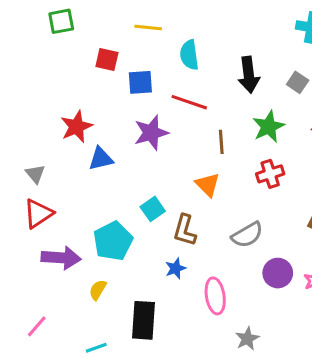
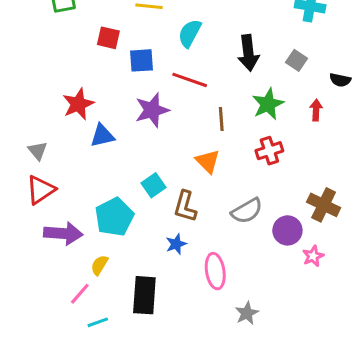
cyan semicircle: (189, 55) -> (190, 33), turned 36
purple circle: (278, 273) -> (287, 230), moved
pink line: (37, 326) -> (80, 294), moved

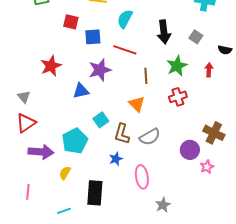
blue triangle: (102, 136) -> (81, 91), moved
gray semicircle: (247, 211) -> (150, 137), moved
pink line: (80, 294) -> (28, 192), moved, turned -35

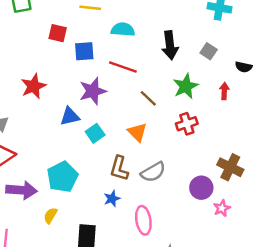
cyan semicircle: (125, 19) -> (123, 30), turned 66
brown line: (146, 76) -> (148, 98), turned -42
cyan square: (101, 120) -> (95, 133), moved

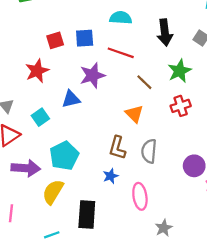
red square: (58, 33) -> (55, 40), moved, turned -30
cyan square: (95, 133) -> (40, 117), moved
gray semicircle: (153, 172) -> (149, 151), turned 125
yellow semicircle: (50, 215) -> (53, 192), size x1.6

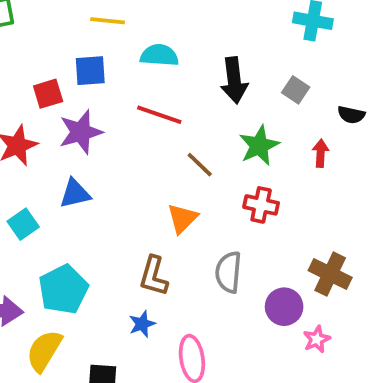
blue square: (85, 38) -> (90, 71), moved
purple star: (92, 75) -> (81, 132), moved
red cross: (181, 106) -> (261, 205), turned 30
orange triangle: (134, 114) -> (182, 218), turned 30
gray semicircle: (149, 151) -> (228, 272), moved

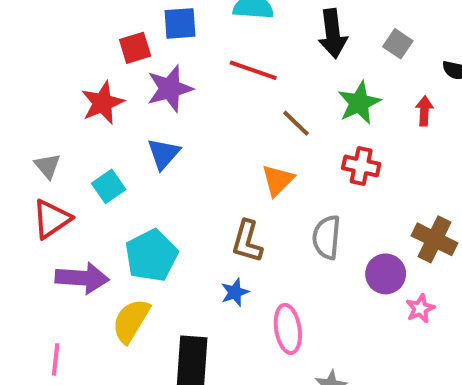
blue triangle: (75, 193) -> (164, 154), turned -36

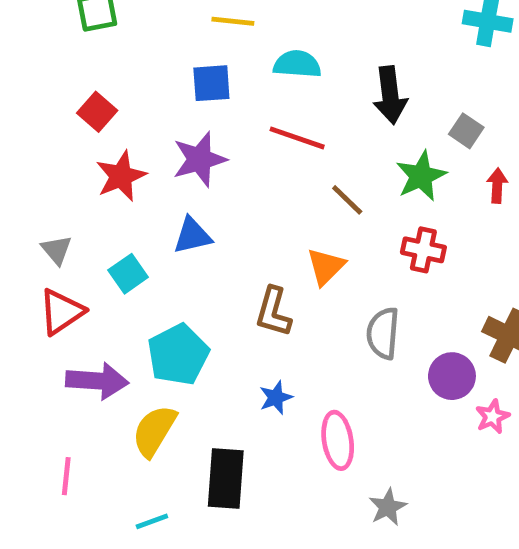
gray square: (398, 44) -> (466, 131), moved
red square: (135, 48) -> (97, 112), moved, turned -32
blue triangle: (164, 154) -> (192, 236), turned 36
brown L-shape: (247, 241) -> (273, 312), moved

